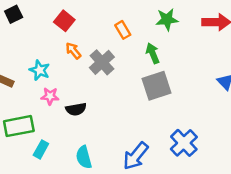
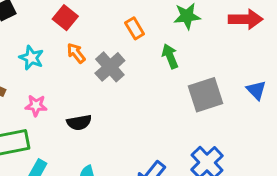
cyan star: (40, 70) -> (31, 58), moved
gray square: (157, 86) -> (205, 95), moved
pink star: (50, 96) -> (36, 106), moved

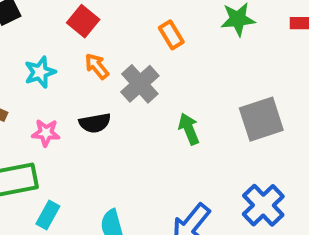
green arrow: (170, 56) -> (189, 129), moved
cyan star: (31, 58) -> (40, 72), turned 30
black semicircle: (79, 122) -> (95, 123), moved

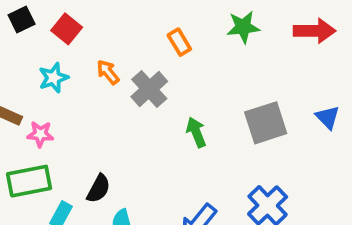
red square: (83, 21) -> (67, 29), moved
black semicircle: (95, 123) -> (99, 189), moved, turned -52
pink star: (46, 133) -> (40, 134), moved

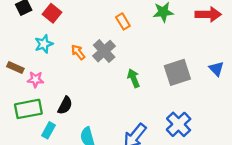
orange arrow: (108, 72) -> (78, 52), moved
black semicircle: (99, 189) -> (65, 105), moved

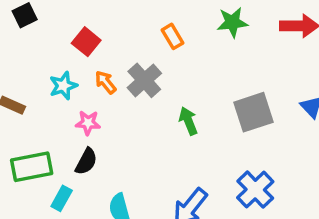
red square: (52, 13) -> (86, 42), moved
cyan star: (44, 44) -> (63, 86), moved
pink star: (35, 79) -> (88, 123), moved

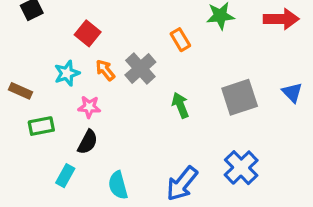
orange rectangle: (172, 36) -> (180, 40), moved
green rectangle: (32, 167) -> (41, 126), moved, size x0.7

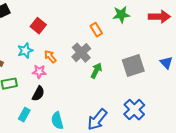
gray cross: (140, 68) -> (81, 53), moved
orange arrow: (105, 70) -> (50, 57), moved
green arrow: (180, 105) -> (96, 71), turned 49

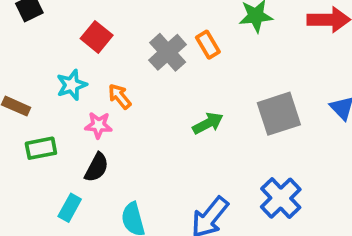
gray cross: (81, 53) -> (168, 52), moved
green arrow: (96, 71) -> (208, 123), turned 35

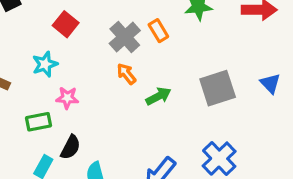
orange arrow: (120, 96) -> (126, 74), moved
green rectangle: (41, 148) -> (38, 122), moved
black semicircle: (97, 167) -> (70, 147), moved

